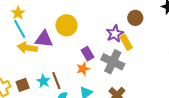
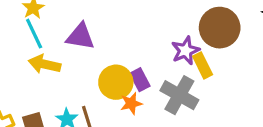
brown circle: (135, 18) -> (220, 28), size x1.6
yellow circle: (66, 25) -> (116, 82), moved
purple triangle: (44, 39) -> (80, 36), moved

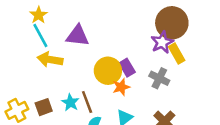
brown circle: (220, 28) -> (172, 23), moved
gray cross: (179, 95) -> (159, 78), size x0.7

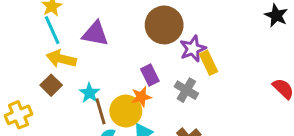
brown circle: (172, 23) -> (164, 25), moved
yellow circle: (108, 71) -> (126, 111), moved
cyan star: (70, 102) -> (89, 93), moved
brown square: (44, 107) -> (51, 85), moved, turned -30

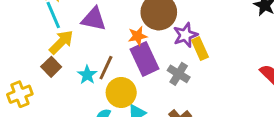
yellow arrow: (61, 59) -> (61, 42), turned 120
purple rectangle: (150, 75) -> (144, 59), size x1.6
orange star: (141, 97) -> (138, 36), moved
brown line: (100, 111) -> (106, 68), moved, turned 40

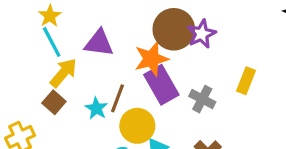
purple star: (185, 35) -> (202, 34), moved
orange star: (138, 36) -> (151, 59), size x1.5
yellow rectangle: (200, 49) -> (246, 81), moved, turned 50

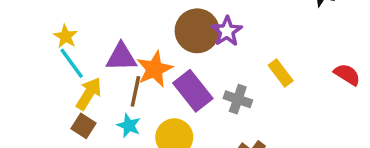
orange star: (151, 59) -> (155, 69), moved
yellow rectangle: (246, 81) -> (281, 73), turned -50
brown line: (117, 98) -> (135, 91), moved

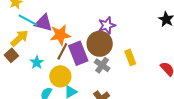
brown circle: (197, 31) -> (100, 44), moved
cyan line: (72, 63) -> (28, 20), moved, turned -42
brown line: (135, 91) -> (62, 51), moved

